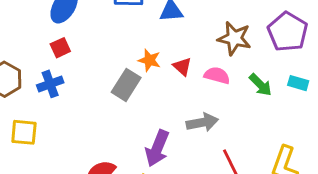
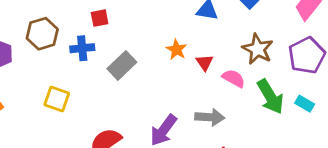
gray rectangle: (126, 85) -> (122, 65), moved
green arrow: (260, 85) -> (270, 97), size x1.5
yellow square: (24, 132) -> (57, 99), moved

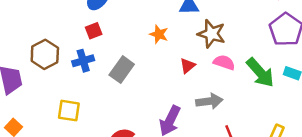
orange star: (177, 49) -> (159, 34), moved
brown star: (258, 49) -> (211, 34), moved
red triangle: (205, 63) -> (188, 66), moved, turned 35

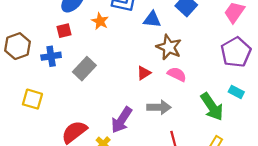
orange star: (159, 34) -> (100, 21), moved
green arrow: (260, 73) -> (212, 107), moved

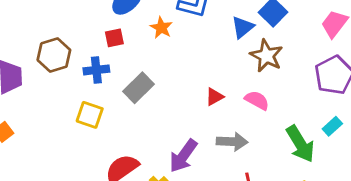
blue triangle: (152, 19) -> (243, 27), moved, turned -48
brown star: (169, 47) -> (266, 56), moved
cyan rectangle: (236, 92) -> (332, 126), turned -72
yellow square: (32, 99) -> (90, 115), moved

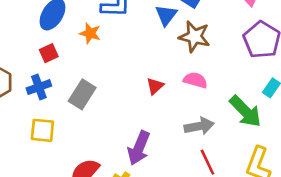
gray arrow: (232, 142) -> (199, 126), moved

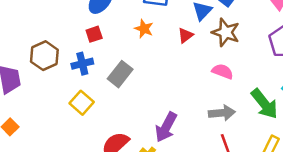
orange star: (90, 33) -> (144, 29), moved
red triangle: (155, 86) -> (185, 35), moved
yellow square: (42, 130) -> (82, 103), turned 30

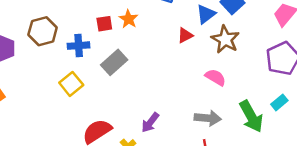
orange star: (144, 29) -> (129, 19), moved
red square: (94, 34) -> (104, 24), moved
purple arrow: (166, 127) -> (150, 122), size x0.7

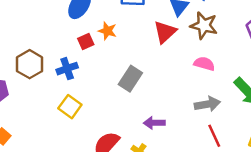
red triangle: (185, 35) -> (165, 32), size x1.5
gray rectangle: (114, 62) -> (130, 79), moved
purple arrow: (150, 122) -> (154, 123), turned 66

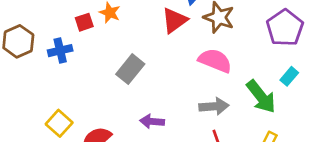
pink semicircle: (204, 64) -> (215, 61), size x1.4
yellow square: (70, 107) -> (59, 123), moved

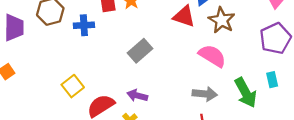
red triangle: (174, 20) -> (184, 16), turned 45
cyan rectangle: (289, 76) -> (272, 80), turned -63
purple arrow: (152, 121) -> (137, 96), moved

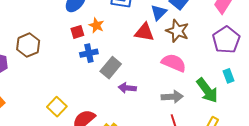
blue cross: (84, 25) -> (89, 53), moved
purple arrow: (137, 96) -> (127, 88), moved

